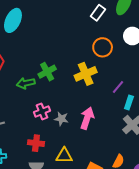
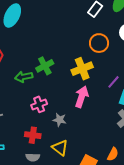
pink arrow: (87, 118) -> (82, 97), moved
gray star: (61, 119) -> (60, 120), moved
yellow triangle: (64, 156) -> (60, 148), turned 36

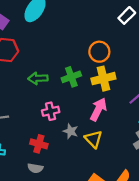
orange circle: (99, 43) -> (99, 52), moved
green cross: (45, 66) -> (71, 77), moved
yellow triangle: (60, 148) -> (93, 139), moved

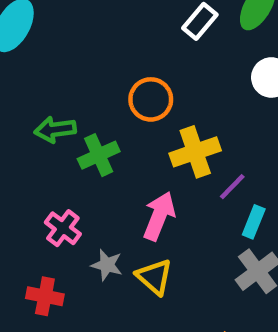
green arrow: (38, 78) -> (55, 130), moved
yellow cross: (103, 79) -> (195, 152), moved
pink cross: (51, 111) -> (63, 228), turned -35

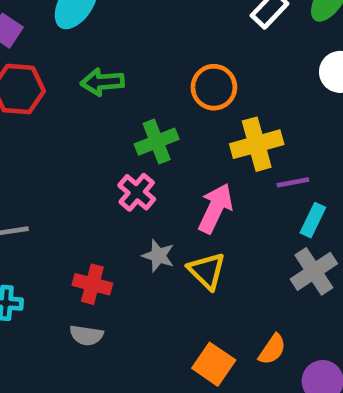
green arrow: (55, 130) -> (102, 82), moved
purple line: (232, 187) -> (293, 182), turned 32
pink cross: (63, 228) -> (137, 192), moved

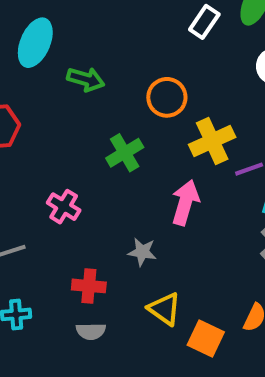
green arrow: (102, 82) -> (86, 79), moved, turned -150
pink cross: (137, 192) -> (64, 207), moved
yellow triangle: (207, 271) -> (164, 309), moved

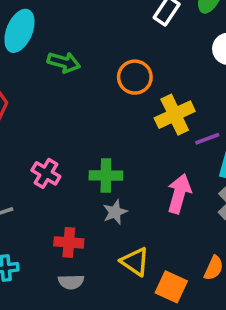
green cross: (125, 153) -> (106, 175), moved, turned 32
pink arrow: (185, 203) -> (179, 194), moved
gray star: (142, 252) -> (115, 212), turned -30

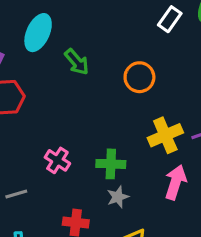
green arrow: (64, 62) -> (77, 62), turned 32
yellow cross: (175, 115) -> (165, 135), moved

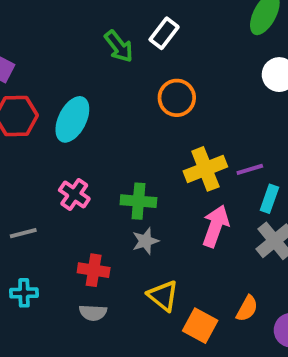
white rectangle: (170, 19) -> (164, 33), moved
cyan ellipse: (38, 33) -> (72, 119), moved
green arrow: (77, 62) -> (119, 46), moved

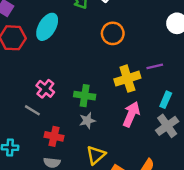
cyan ellipse: (72, 119) -> (47, 27), moved
purple line: (250, 169) -> (155, 66), moved
gray line: (23, 233) -> (32, 110), moved, turned 42
yellow triangle: (163, 296) -> (96, 155), turned 36

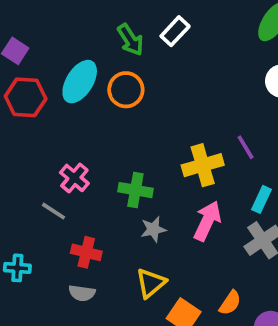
orange circle: (113, 33) -> (126, 90), moved
purple line: (155, 66) -> (246, 147), turned 70
gray star: (87, 121) -> (153, 229), moved

